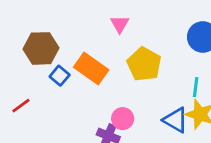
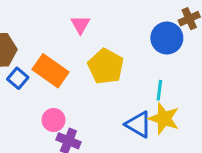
pink circle: (123, 119) -> (54, 120), moved

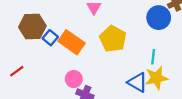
blue square: (18, 78) -> (50, 38), moved
yellow star: (164, 119) -> (156, 78), turned -30

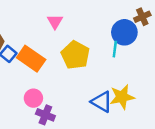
cyan line: (153, 57) -> (115, 49), moved

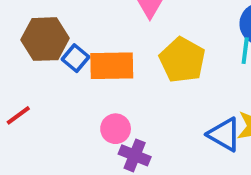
orange rectangle: (31, 59) -> (112, 66), turned -36

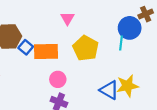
pink circle: (116, 129) -> (58, 79), moved

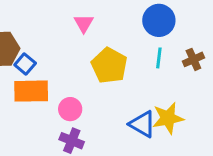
brown cross: (146, 14) -> (193, 59), moved
blue circle: (130, 28) -> (159, 20), moved
orange rectangle: (46, 52) -> (31, 91), moved

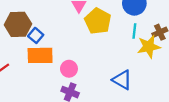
yellow pentagon: (109, 65) -> (98, 21), moved
yellow star: (168, 118) -> (149, 47), moved

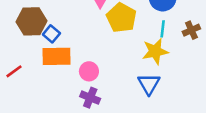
yellow star: (149, 47) -> (155, 51), moved
blue triangle: (122, 80) -> (149, 84), turned 30

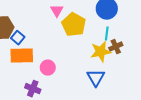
brown cross: (191, 30) -> (116, 47), moved
purple cross: (90, 98) -> (33, 89), moved

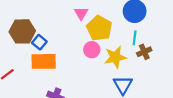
yellow star: (101, 52) -> (115, 57), moved
pink circle: (48, 68) -> (92, 50), moved

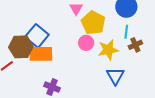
brown hexagon: (22, 31) -> (21, 47), moved
blue square: (39, 42) -> (37, 36), size x1.6

